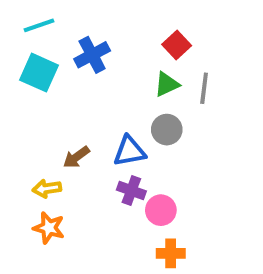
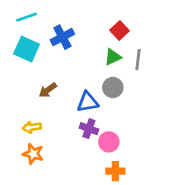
brown arrow: (76, 157) -> (48, 90), moved

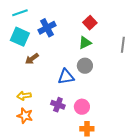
gray line: (138, 60) -> (123, 45), moved
brown arrow: (48, 90) -> (32, 59), moved
purple cross: (89, 129) -> (58, 105), moved

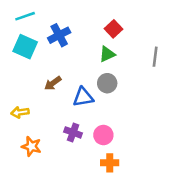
brown arrow: (32, 59) -> (53, 83), moved
yellow arrow: (24, 96) -> (20, 112), moved

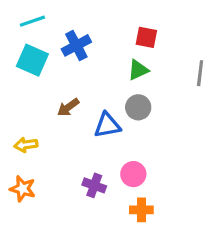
red square: (113, 29) -> (146, 37), turned -36
purple cross: (73, 132) -> (94, 185), moved
orange star: (31, 146) -> (23, 189), moved

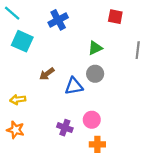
cyan line: (32, 21) -> (12, 13), moved, turned 60
red square: (146, 37) -> (115, 17), moved
blue cross: (76, 45) -> (58, 20), moved

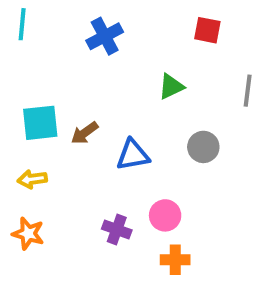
cyan line: (12, 13) -> (22, 24), turned 54
cyan square: (22, 41) -> (40, 123), moved, turned -30
gray circle: (95, 74) -> (203, 147), moved

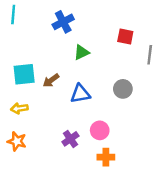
red square: (207, 30) -> (125, 36), moved
green triangle: (171, 87) -> (81, 52), moved
purple cross: (117, 230) -> (70, 139), turned 35

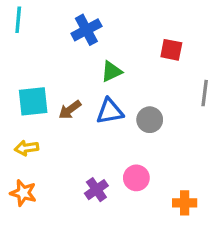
gray line: (150, 55) -> (205, 93), moved
gray circle: (123, 89) -> (150, 120), moved
blue triangle: (80, 94) -> (110, 111), moved
orange cross: (106, 157) -> (185, 203), moved

